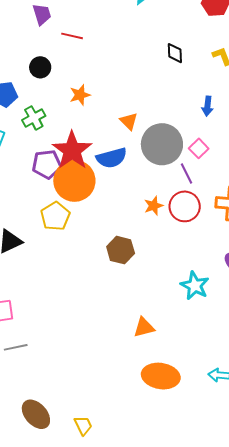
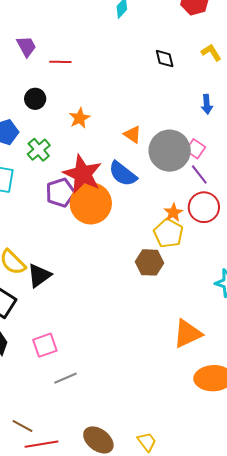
pink square: (199, 148) -> (196, 149), moved
blue semicircle: (112, 158) -> (123, 174), turned 64
yellow pentagon: (55, 216) -> (168, 233), moved
orange triangle: (144, 327) -> (187, 334), size x1.4

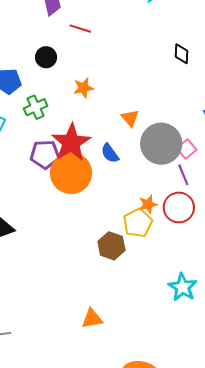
blue semicircle: (123, 174) -> (110, 153), size x0.7
orange triangle: (187, 334) -> (92, 319), moved, size x0.7

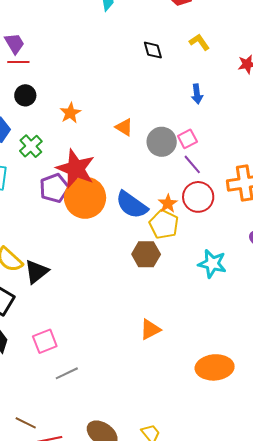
red line: (80, 29) -> (18, 62), moved
gray circle: (161, 144) -> (162, 142), size x0.7
pink square: (187, 149) -> (187, 139), turned 30
blue semicircle: (110, 153) -> (132, 205), moved, size x1.6
cyan star: (183, 287) -> (212, 264), moved

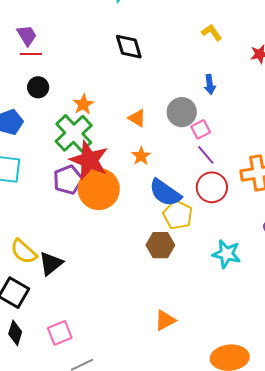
black diamond: (153, 50) -> (129, 47), moved, size x1.4
gray circle: (162, 142) -> (182, 112), moved
green cross: (31, 146) -> (74, 133), moved, size x1.6
orange star: (168, 204) -> (141, 156), moved
blue semicircle: (132, 205) -> (165, 193), moved

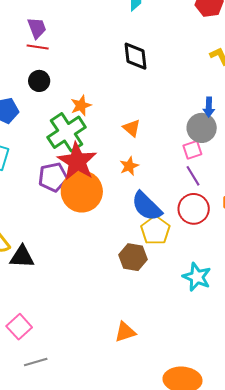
gray circle: (182, 112) -> (202, 128), moved
black triangle: (51, 263) -> (22, 257), turned 32
pink square: (60, 333) -> (19, 327), turned -30

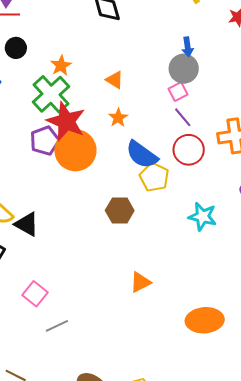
black triangle: (22, 257) -> (27, 224), turned 36
brown hexagon: (133, 257) -> (120, 210), moved

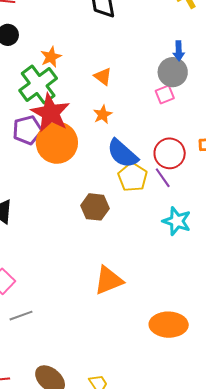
purple line: (183, 117) -> (163, 178), moved
orange triangle: (140, 282) -> (108, 280), size x1.4

